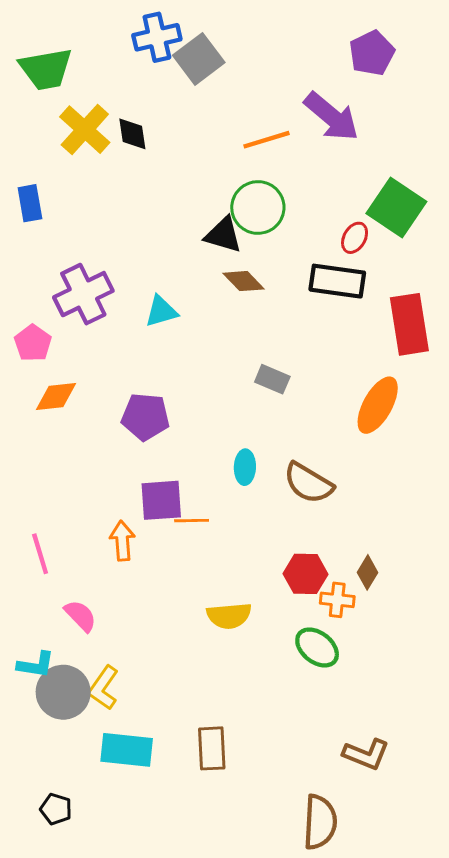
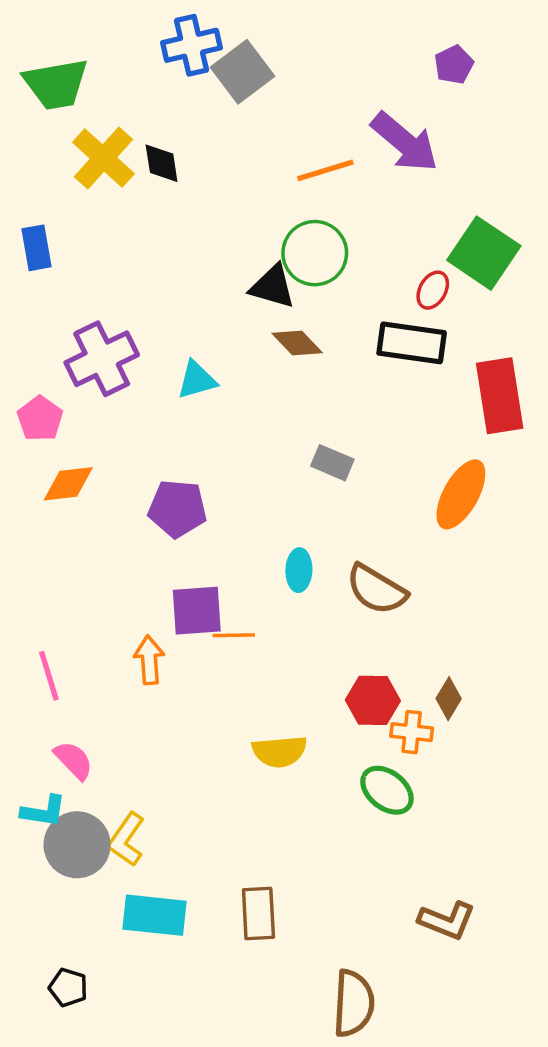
purple pentagon: (372, 53) -> (454, 65), size x0.7
pink semicircle: (80, 616) -> (74, 760), moved
brown semicircle: (320, 822) -> (354, 1003), moved

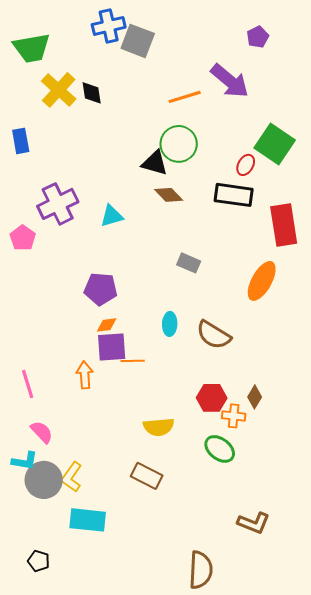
gray square: (243, 72) -> (138, 41), turned -32
orange diamond: (68, 484) -> (107, 325), moved, size x0.7
brown rectangle: (258, 913) -> (147, 476), moved, turned -60

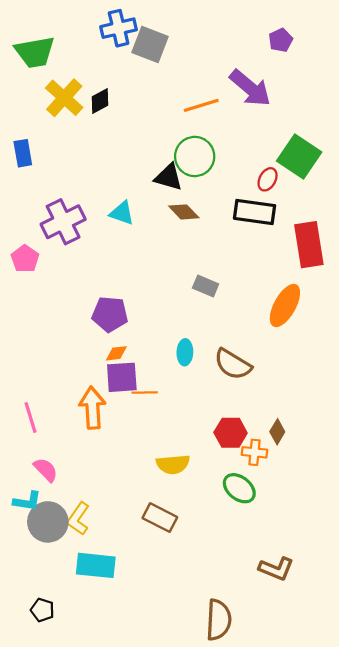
black diamond: (92, 93) -> (100, 101), turned 70
cyan triangle: (112, 216) -> (122, 213), moved, turned 35
orange arrow: (85, 375) -> (92, 408), size x1.4

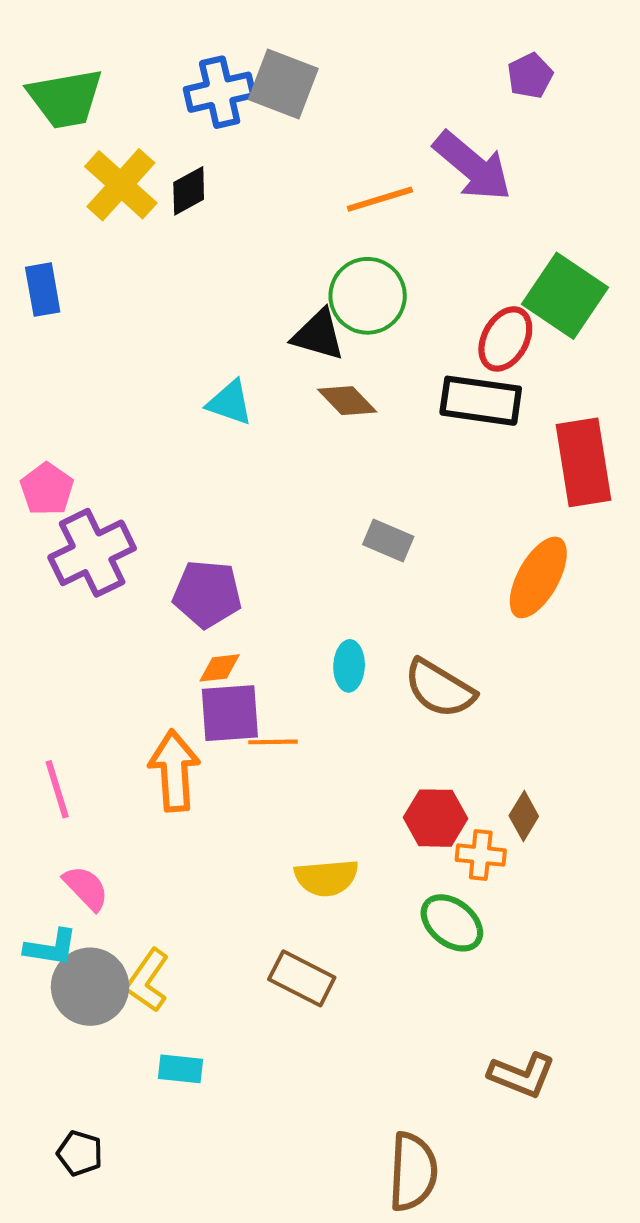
blue cross: (119, 28) -> (220, 92), moved
red ellipse: (268, 179) -> (505, 339), size x1.4
purple cross: (63, 222) -> (92, 553), moved
cyan rectangle: (96, 565) -> (180, 1069), size x0.6

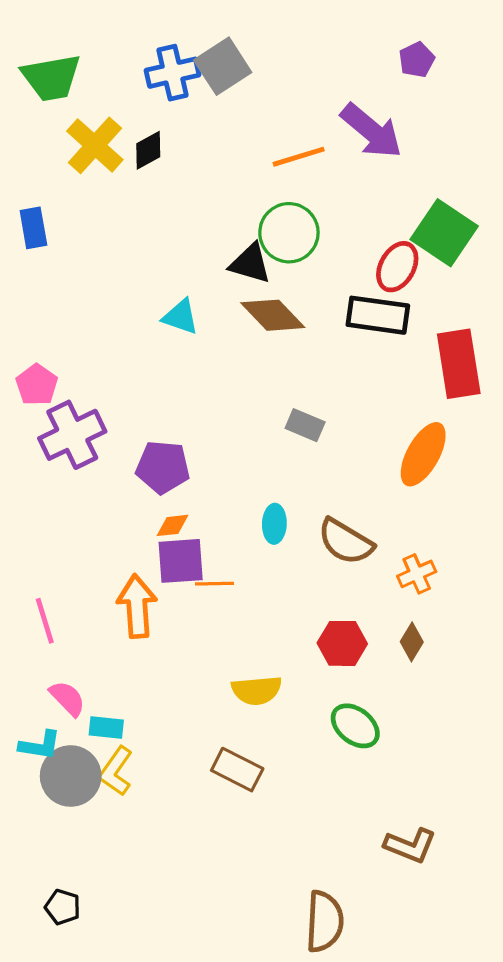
gray square: (283, 84) -> (223, 66), turned 36
brown diamond: (347, 401) -> (273, 315), size x1.4
orange cross: (481, 855) -> (417, 574), moved, turned -30
cyan rectangle: (180, 1069) -> (106, 727), moved

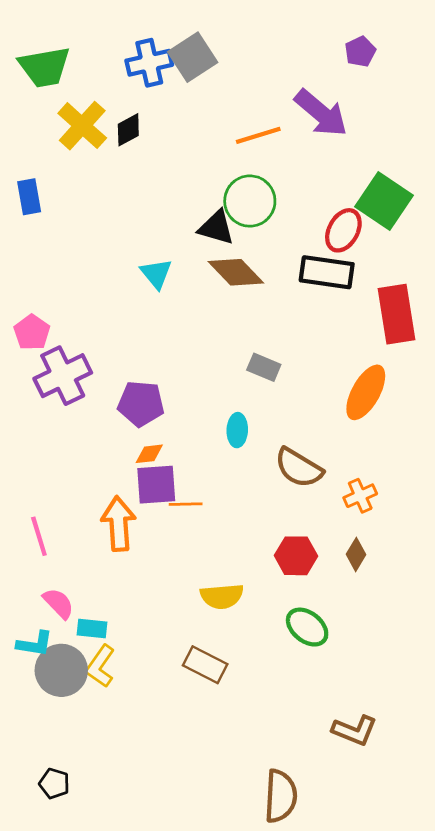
cyan triangle: (181, 317) -> (156, 274), turned 32
cyan ellipse: (274, 524) -> (237, 430), moved

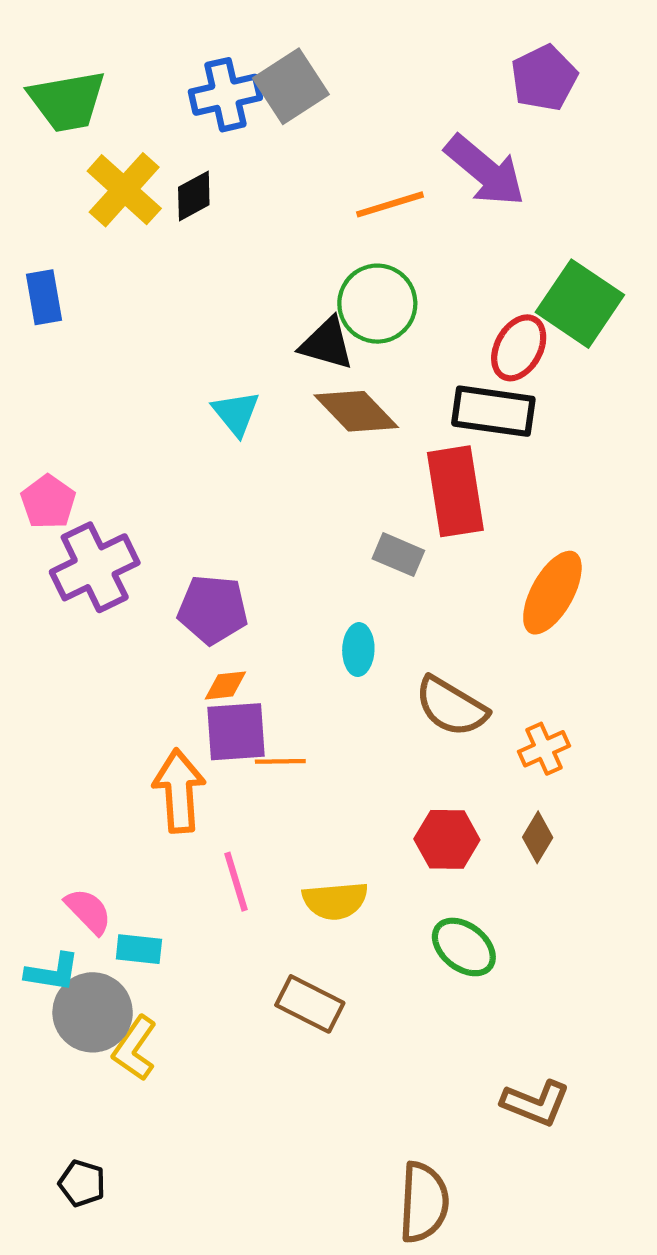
purple pentagon: (360, 52) -> (544, 78), size x1.4
red rectangle: (396, 314) -> (455, 491), moved
pink line: (39, 536) -> (236, 882), moved
yellow L-shape: (100, 666) -> (135, 1048), moved

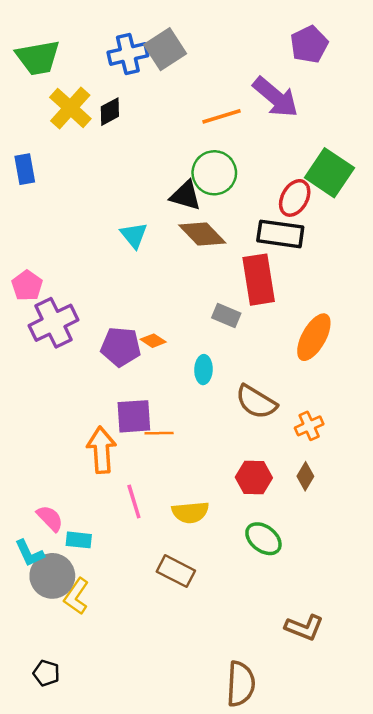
orange diamond: (225, 685) -> (153, 341), moved, turned 40
cyan L-shape: (52, 972) -> (30, 553), turned 56

